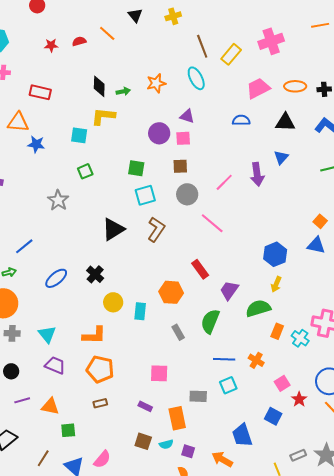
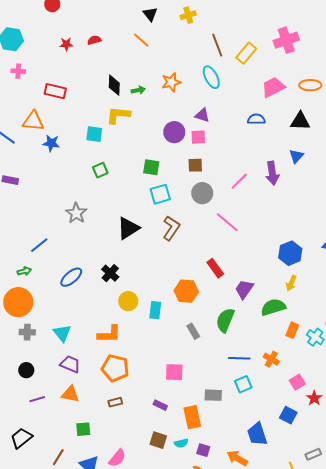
orange line: (107, 33) -> (141, 40), moved
gray star: (58, 200) -> (76, 213), moved
orange triangle: (50, 406) -> (70, 394), moved

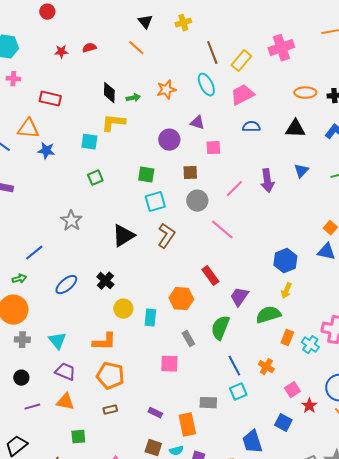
pink trapezoid: (273, 87) -> (242, 95), moved
pink square: (198, 137) -> (213, 148), moved
blue triangle: (296, 156) -> (301, 171), moved
blue line: (239, 358) -> (234, 366), turned 60
pink square: (174, 372) -> (169, 364), moved

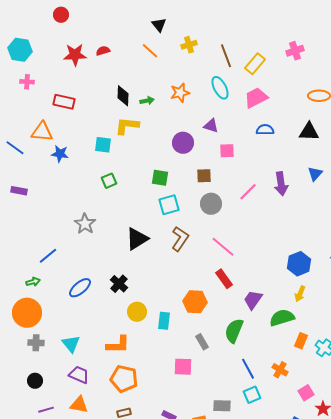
yellow cross: (183, 23) -> (189, 45), moved
pink cross: (281, 48) -> (295, 51), size x0.7
red star: (61, 52) -> (75, 55), size x1.6
pink line: (222, 230) -> (223, 247), moved

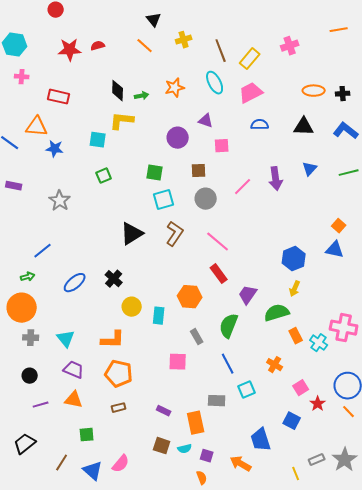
gray star: (85, 224) -> (60, 201), moved
orange rectangle: (301, 341) -> (296, 336), turned -49
blue line: (248, 369) -> (228, 364), moved

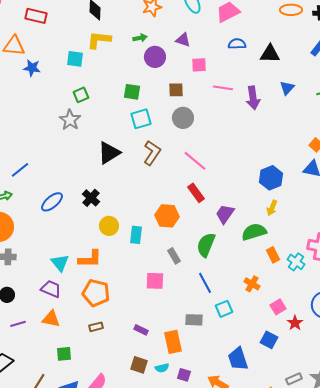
green arrow: (142, 96) -> (140, 38), moved
black triangle: (304, 127) -> (270, 54), moved
pink line: (243, 187) -> (223, 88), moved, turned 54
gray star: (60, 201) -> (70, 120), moved
cyan triangle: (66, 339) -> (60, 263), moved

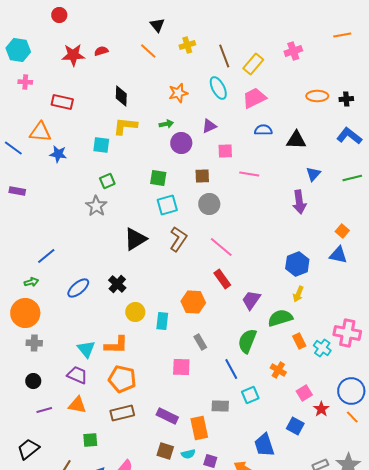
purple triangle: (183, 40) -> (209, 126), turned -42
purple arrow: (253, 98) -> (299, 202), moved
green semicircle: (206, 245) -> (247, 341), moved
brown rectangle: (96, 327) -> (122, 413), size x1.6
purple rectangle: (141, 330) -> (167, 416), size x1.5

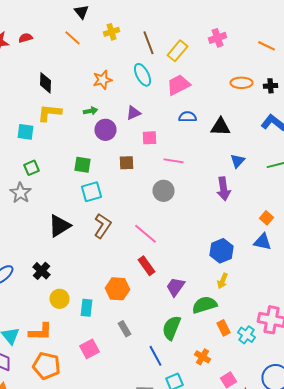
orange line: (342, 35) -> (266, 46), moved, turned 36
gray circle: (209, 204) -> (164, 191), moved
pink square: (181, 367) -> (90, 349), moved, turned -30

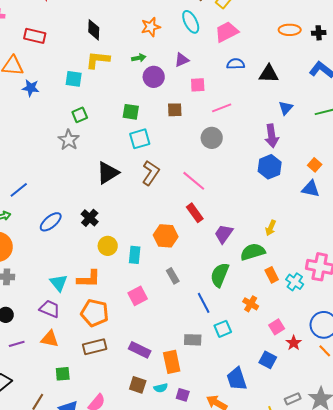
pink line: (174, 161) -> (222, 108), turned -30
blue hexagon: (222, 251) -> (270, 167), moved

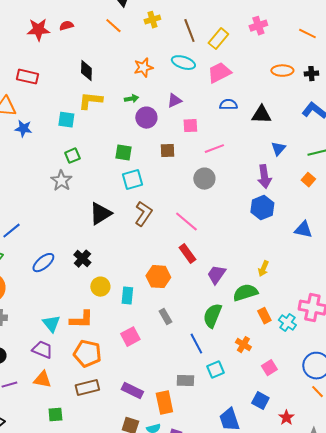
cyan ellipse: (191, 22) -> (183, 63), turned -45
orange square: (315, 165) -> (308, 180), moved
red star: (294, 343) -> (286, 418), moved

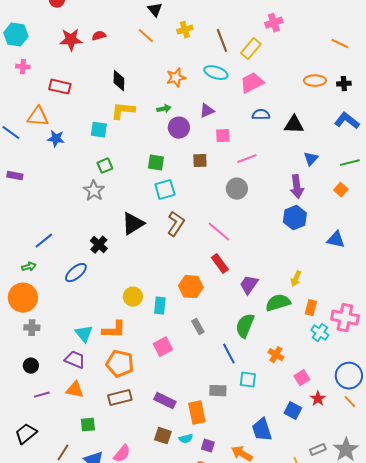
pink cross: (258, 26) -> (274, 23), moved
black cross: (82, 259) -> (99, 245), moved
orange rectangle: (264, 316) -> (311, 308), moved, turned 42
cyan square: (215, 370) -> (248, 380), turned 30
red star: (286, 418) -> (318, 399), moved

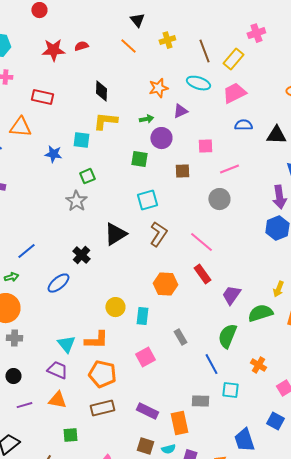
purple triangle: (207, 111) -> (180, 111), moved
blue star: (56, 139) -> (53, 154), moved
green square: (156, 163) -> (139, 159), moved
orange hexagon: (191, 287) -> (165, 284), moved

